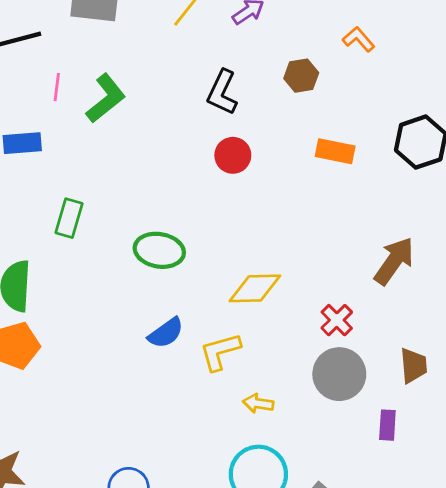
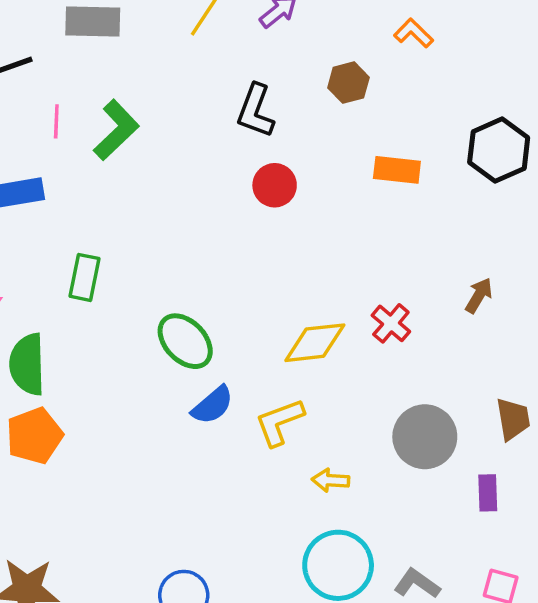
green ellipse: (159, 250) -> (185, 341), moved, turned 42
brown arrow: (394, 261) -> (479, 295), size x0.6
red cross: (337, 320) -> (391, 323), moved

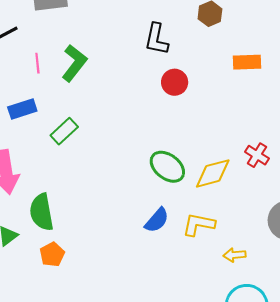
green rectangle: (85, 277) -> (64, 131), moved, turned 44
green ellipse: (185, 341) -> (167, 167), moved
yellow L-shape: (280, 422) -> (199, 224), turned 40
orange pentagon: (34, 436) -> (52, 254), size x0.7

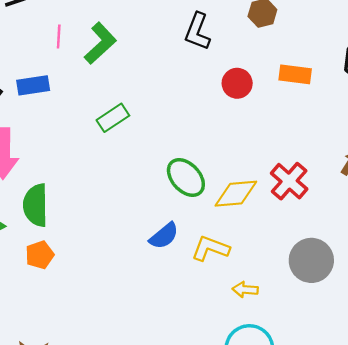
red circle: (175, 82) -> (237, 83), moved
green rectangle: (64, 131) -> (113, 118), moved
red cross: (257, 155) -> (289, 181), size x1.4

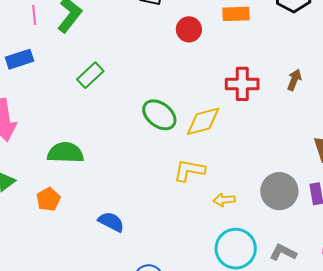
red cross: (289, 181) -> (242, 84), moved, turned -32
green semicircle: (36, 205) -> (65, 153), moved, turned 102
blue semicircle: (164, 236) -> (111, 222), moved, turned -104
gray circle: (311, 260) -> (279, 191), moved

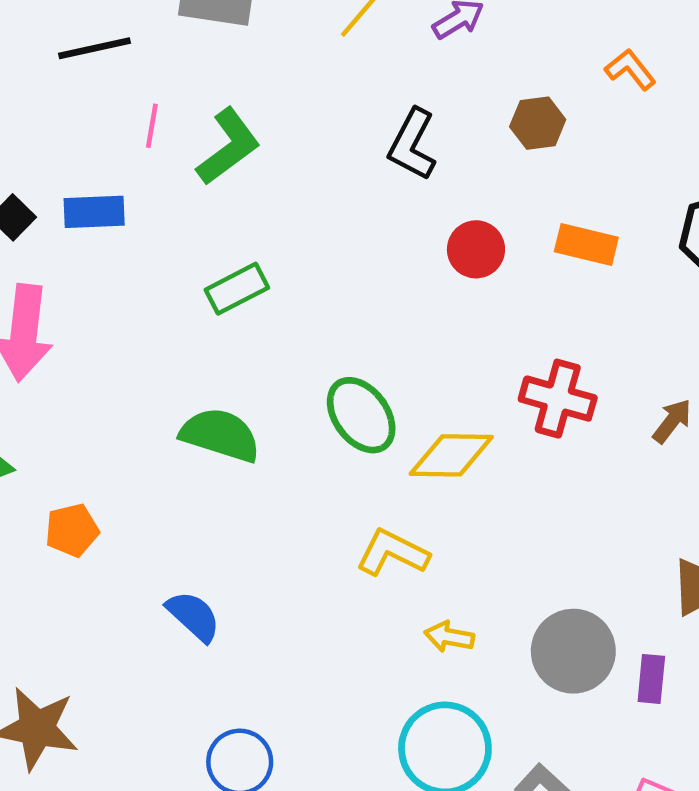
green semicircle: (65, 153) -> (220, 435), moved

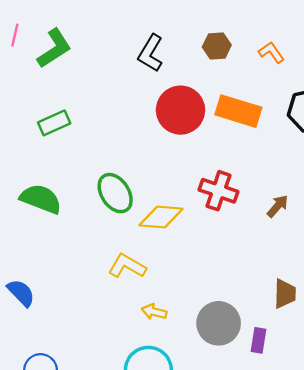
orange L-shape: (630, 69) -> (271, 52), moved
orange rectangle: (586, 244) -> (238, 111), size x1.4
red circle: (476, 249) -> (181, 110), size x1.6

